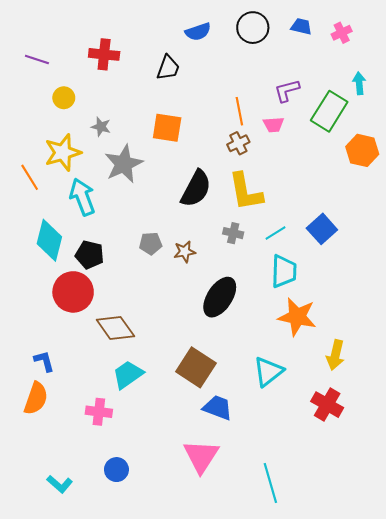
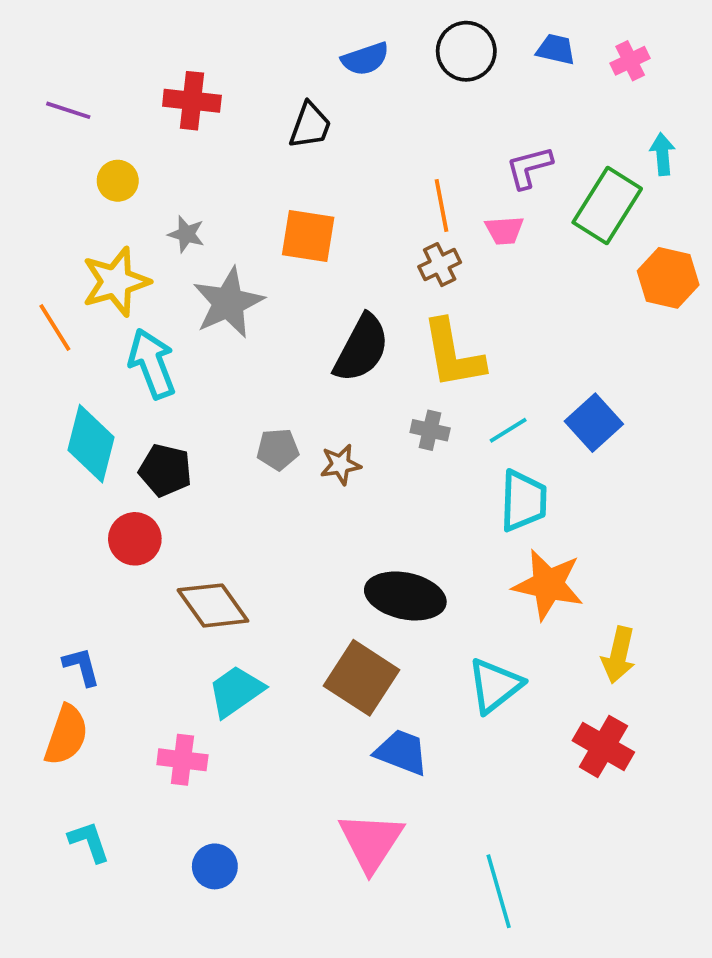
red circle: (73, 292) -> (135, 539), size x0.7
black ellipse: (220, 297) -> (405, 596), moved, turned 69
cyan L-shape: (60, 484) -> (89, 842), moved, turned -150

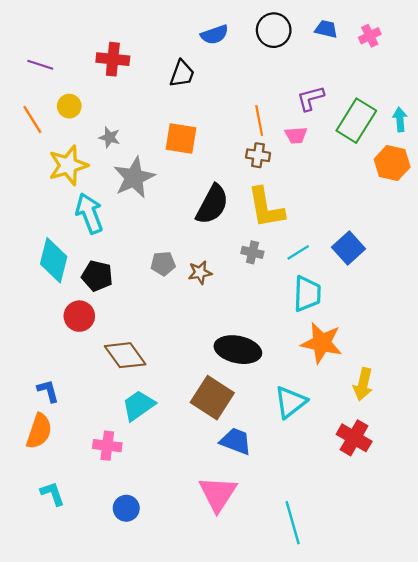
cyan arrow: (662, 154) -> (400, 119), moved
brown cross: (440, 265) -> (258, 155), turned 35
orange line: (55, 327) -> (32, 119), moved

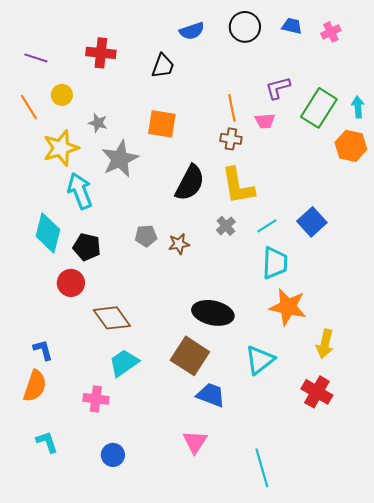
gray cross: (252, 252) -> (226, 226), turned 36
pink triangle: (218, 494) -> (195, 442), size x0.7

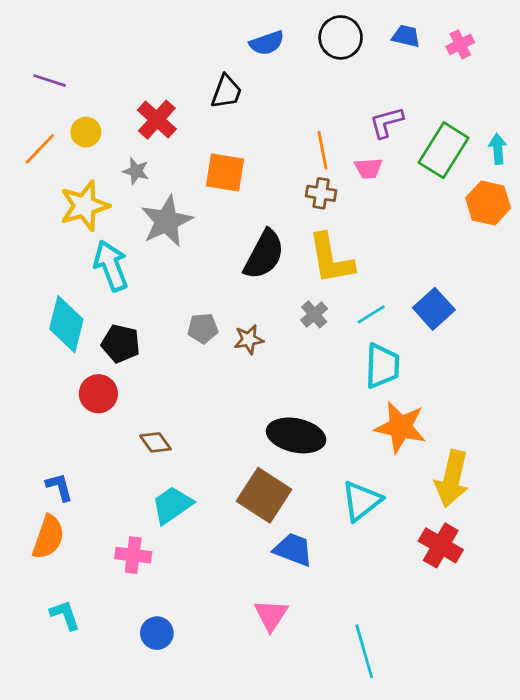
red cross: (101, 53) -> (157, 120), moved, turned 36
orange line: (29, 107) -> (40, 149), turned 76
brown diamond: (112, 318) -> (155, 442), size x0.6
yellow arrow: (325, 344) -> (452, 479), size x1.4

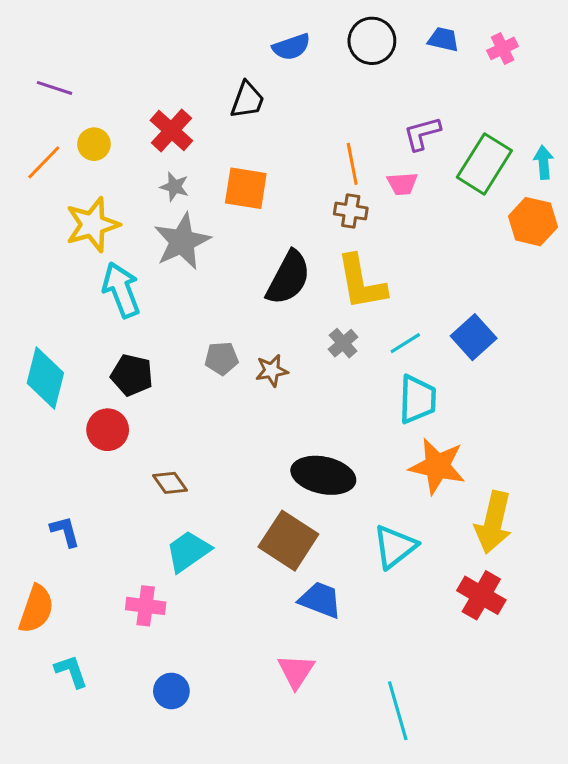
gray star: (136, 171) -> (174, 187), moved
cyan diamond: (66, 324) -> (45, 378), moved
orange semicircle: (48, 537) -> (36, 609), moved

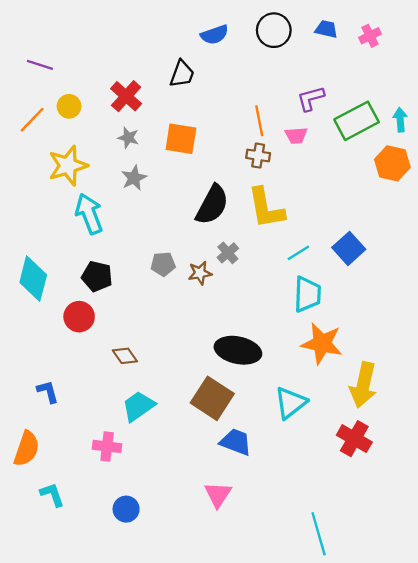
green rectangle: (484, 164) -> (357, 121), turned 30
gray star: (182, 241) -> (134, 178), size x0.6
gray cross: (343, 343) -> (228, 253), moved
cyan line: (398, 711) -> (319, 534), moved

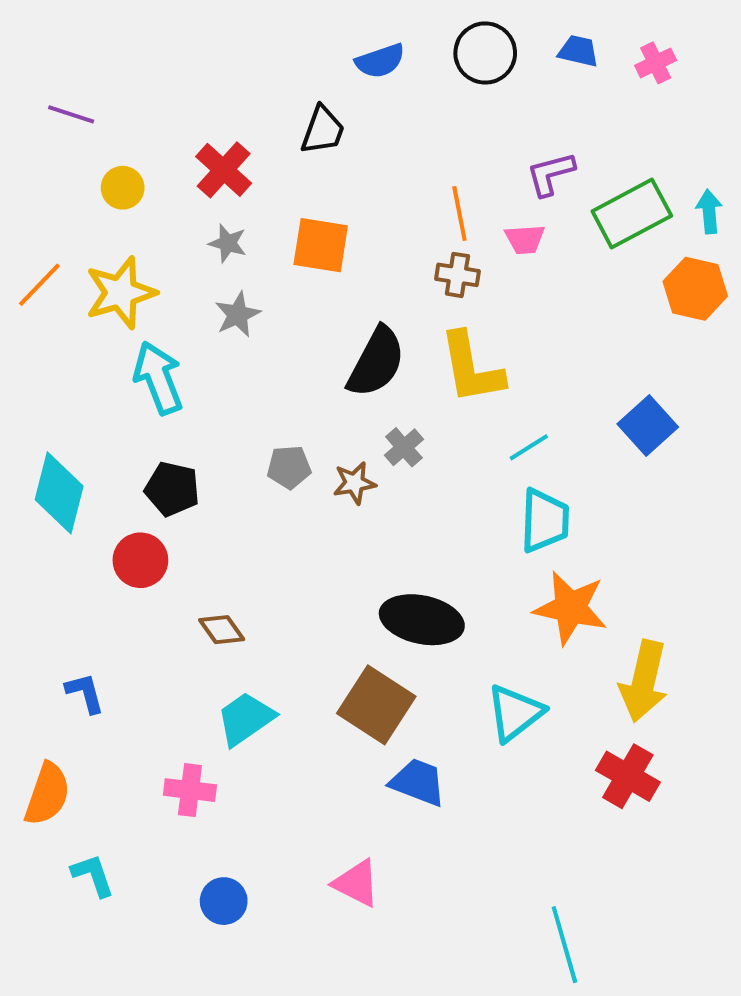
orange line: (32, 120) -> (39, 285), moved
blue square: (349, 248) -> (648, 426), moved
pink triangle: (218, 495) -> (356, 883), moved, turned -36

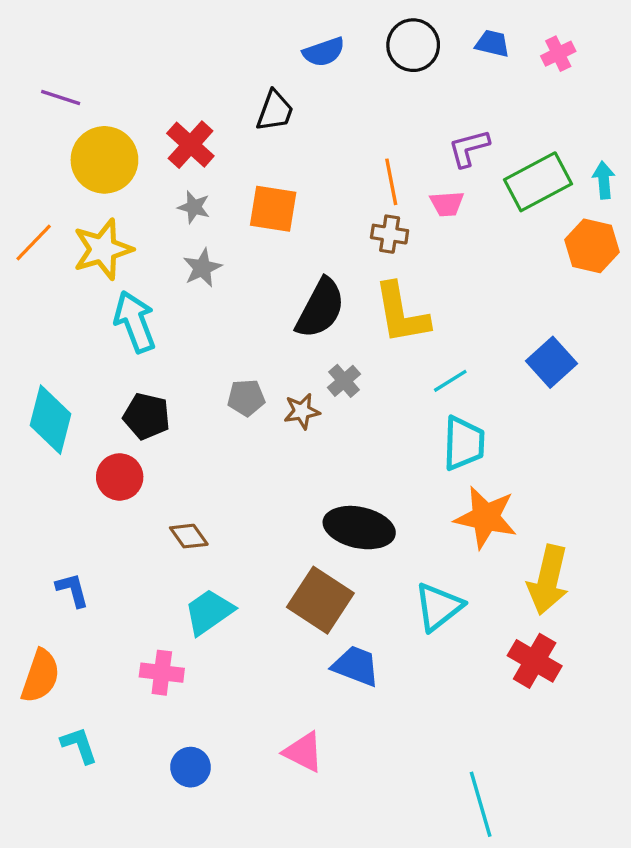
yellow circle: (123, 188) -> (104, 160), size x1.8

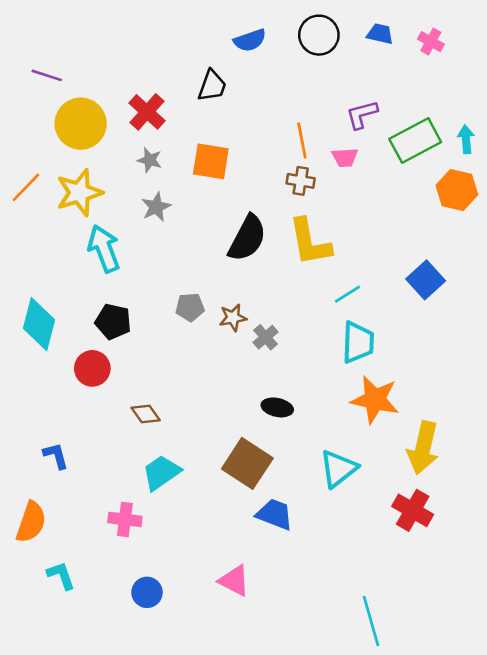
pink cross: (558, 54) -> (431, 42), turned -35
gray cross: (344, 381) -> (265, 337), moved
black ellipse: (359, 528) -> (277, 407), size x0.6

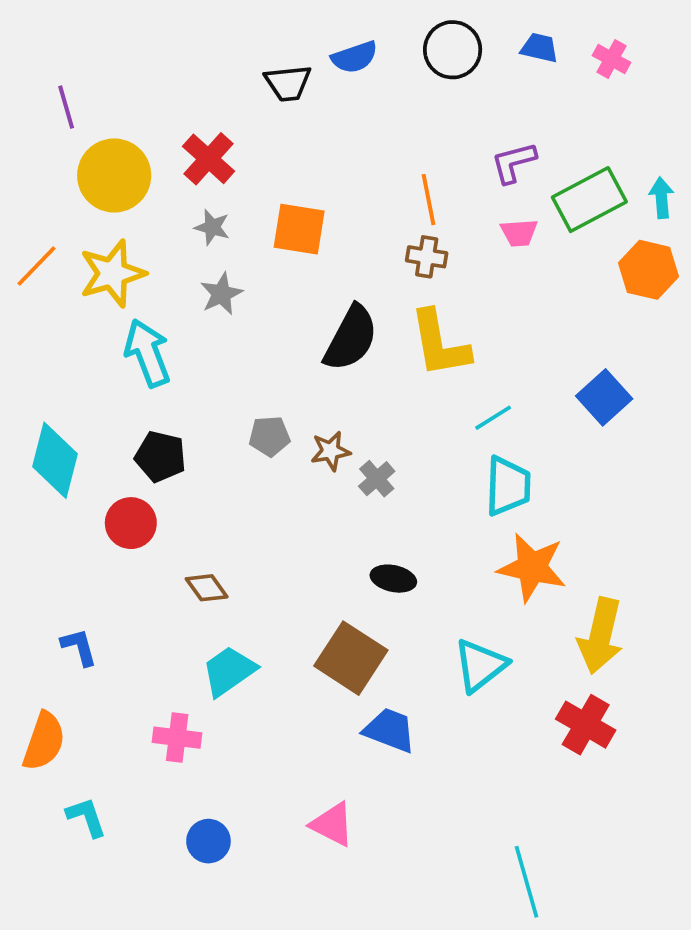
purple line: (47, 75) -> (66, 107), turned 56
black trapezoid: (212, 86) -> (288, 83), moved, turned 64
pink trapezoid: (345, 157) -> (519, 233), moved

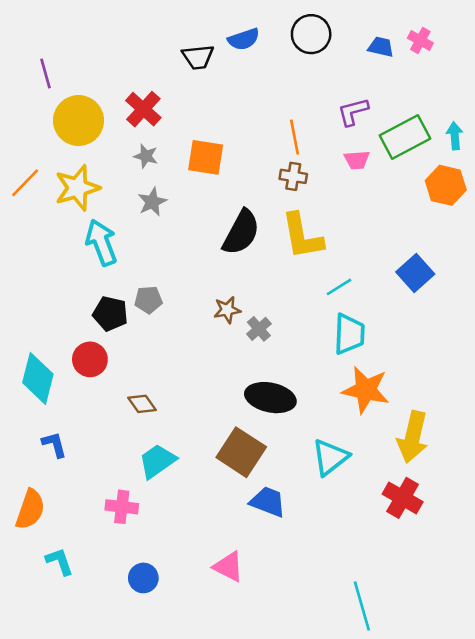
blue trapezoid: (539, 48) -> (381, 47), moved
gray pentagon: (269, 436) -> (148, 300), moved
cyan diamond: (55, 460) -> (38, 378), moved
black ellipse: (393, 579) -> (270, 398), size x1.6

